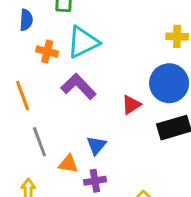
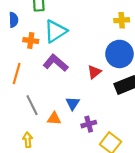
orange line: (23, 95) -> (17, 74), turned 42
purple cross: (95, 181) -> (89, 124), moved

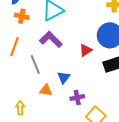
orange cross: (31, 41) -> (22, 16), moved
gray line: (32, 105) -> (35, 65), moved

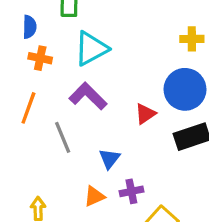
orange triangle: (46, 90) -> (94, 196), moved, turned -32

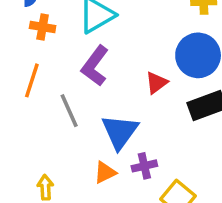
purple L-shape: (88, 96) -> (95, 66), turned -96
blue triangle: (109, 159) -> (120, 132), size x1.6

